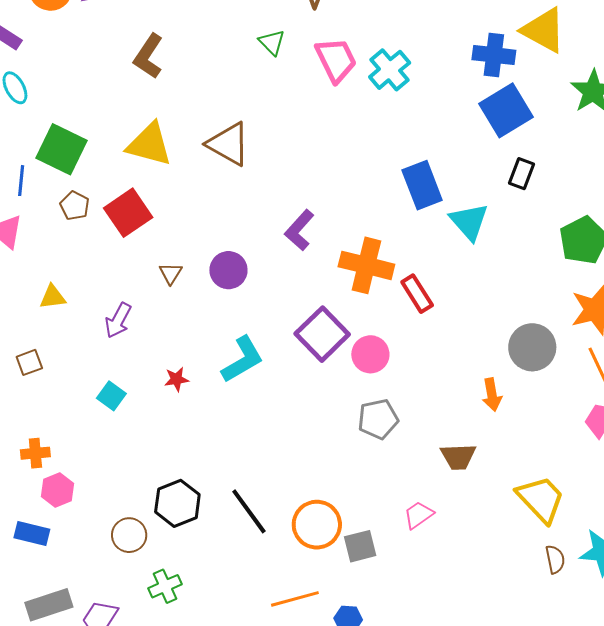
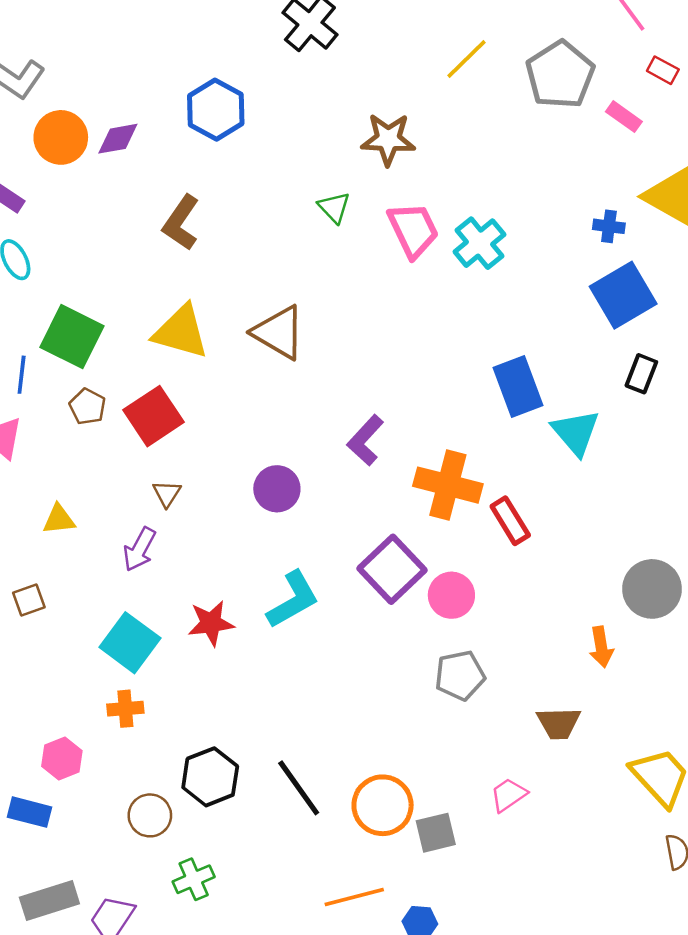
blue cross: (494, 55) -> (609, 226), size x0.6
brown triangle: (171, 273) -> (167, 494), moved
red star: (177, 379) -> (211, 623), size x1.5
cyan square: (111, 396) -> (130, 643), size x1.6
orange cross: (35, 453) -> (125, 709), moved

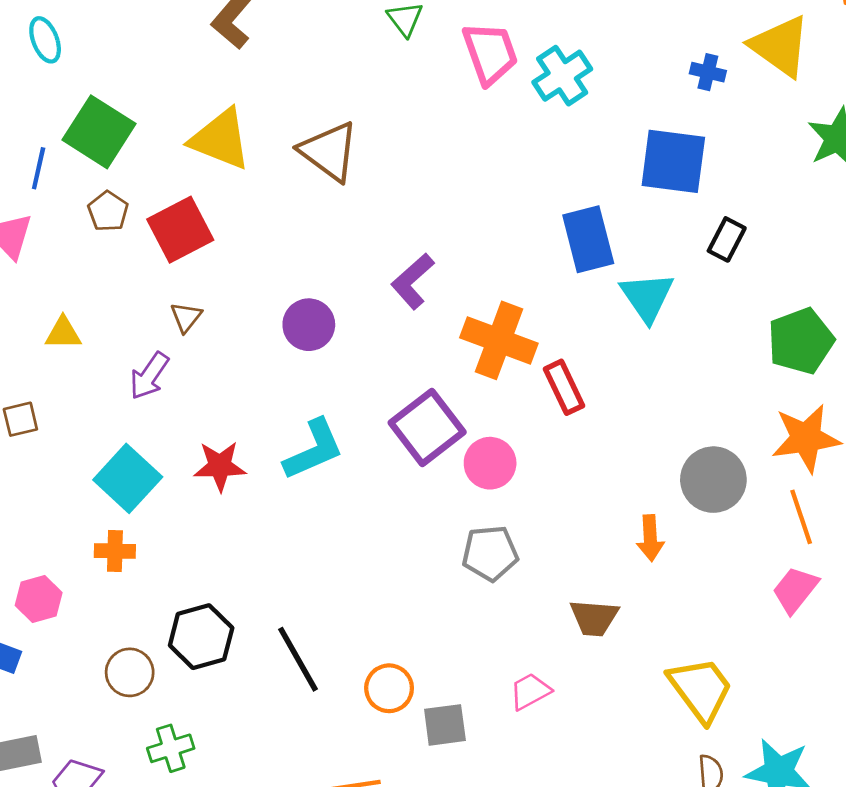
blue square: (623, 295) -> (673, 161), moved, turned 32
orange circle: (383, 805) -> (389, 688), size x0.7

